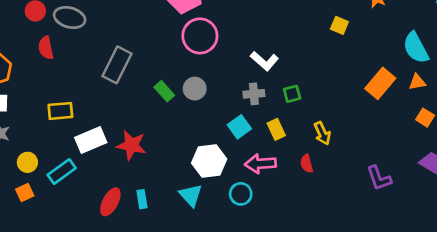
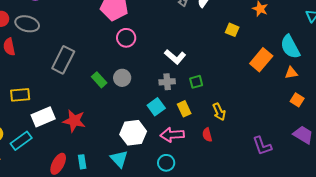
pink circle: (200, 36) -> (126, 38), size x0.7
orange rectangle: (380, 83) -> (261, 60), moved
cyan circle: (241, 194) -> (166, 163), moved

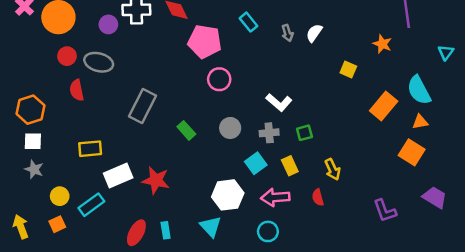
gray circle: (122, 78) -> (230, 128), moved
orange square: (297, 100) -> (412, 152), moved, size x1.5

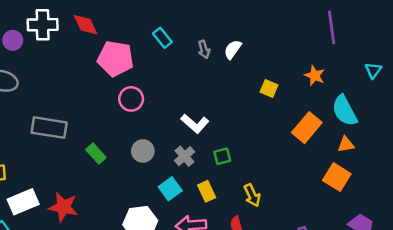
orange star: (382, 44) -> (315, 75), moved
gray rectangle: (142, 106) -> (49, 128), turned 72
gray cross: (269, 133) -> (184, 156), turned -36

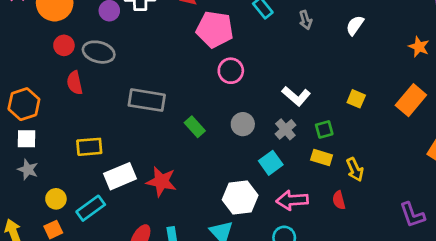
white semicircle: (233, 49) -> (355, 25), moved
yellow square: (269, 89) -> (356, 99), moved
yellow rectangle: (207, 191) -> (322, 157), moved, turned -48

